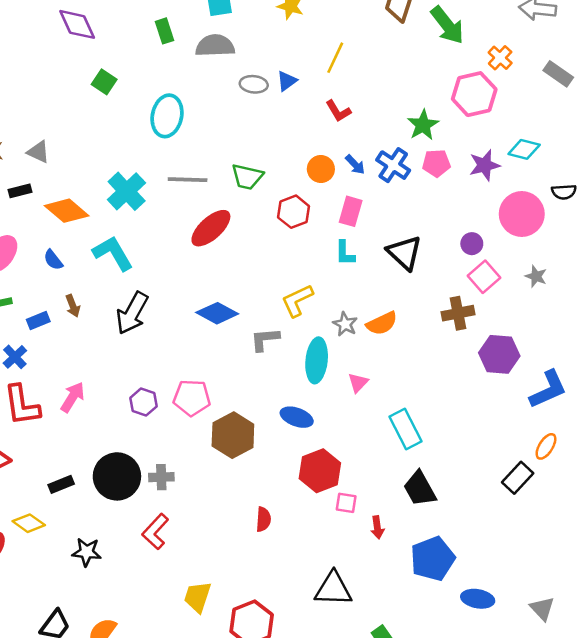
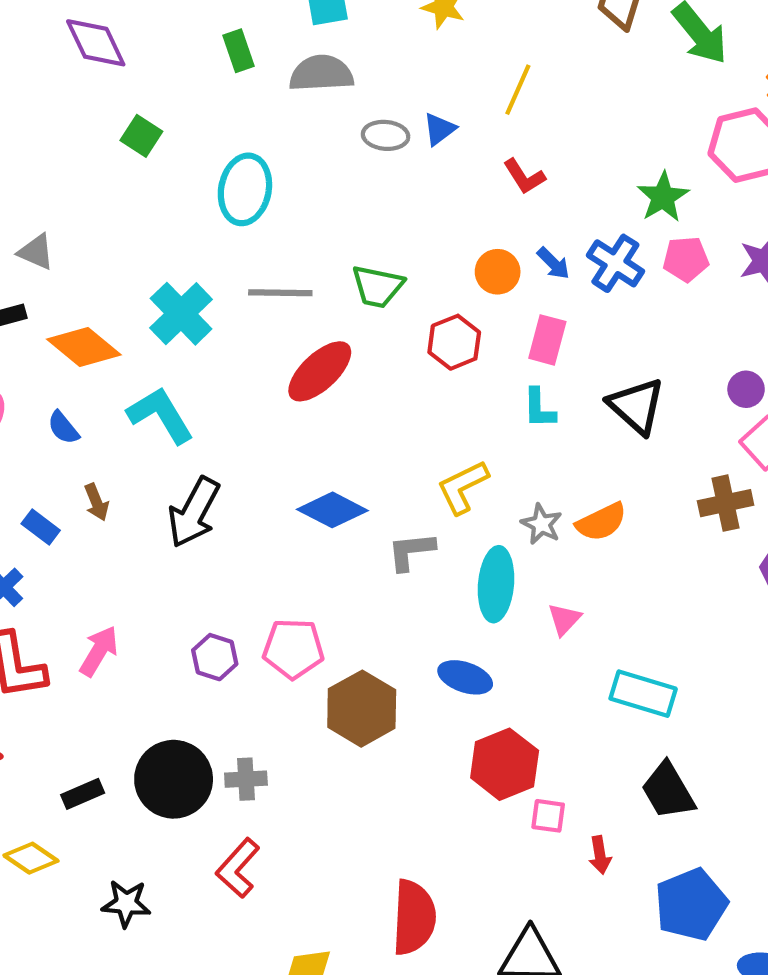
blue rectangle: (38, 321) -> (41, 527), turned 60
cyan rectangle: (406, 429) -> (643, 694), turned -45
red semicircle: (263, 519) -> (414, 917), moved, size x1.8

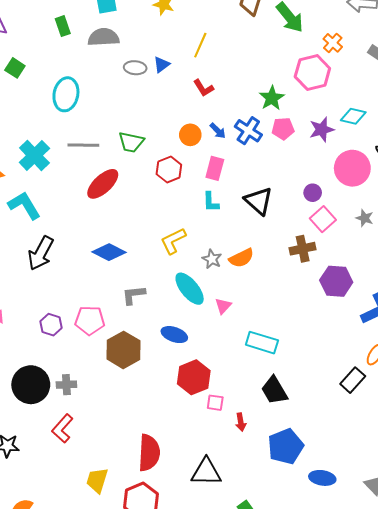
gray L-shape: (411, 551) -> (134, 295), moved
cyan ellipse: (496, 584) -> (190, 289), turned -44

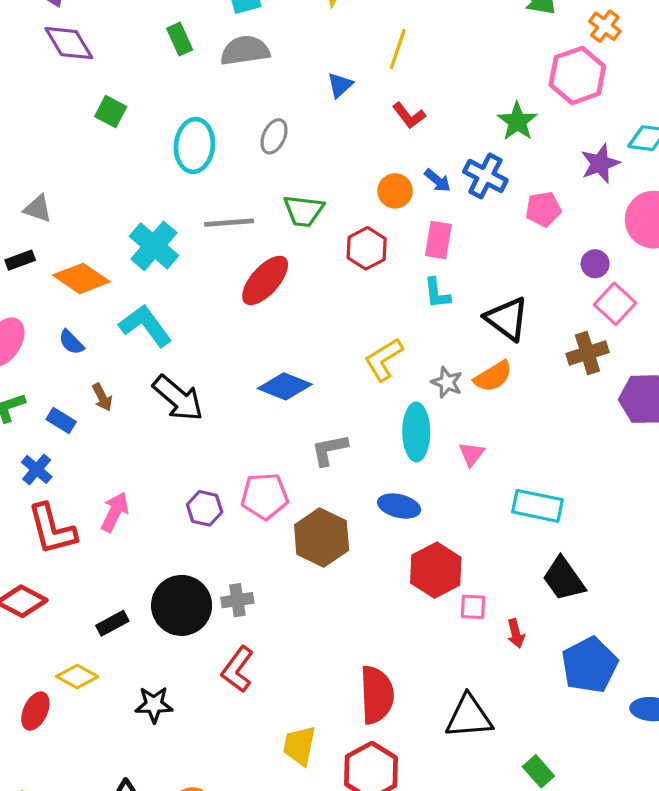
gray ellipse: (135, 68) -> (274, 136), moved, turned -65
pink pentagon: (283, 129) -> (543, 209), moved
black triangle: (259, 201) -> (507, 319), moved
black arrow: (41, 253) -> (178, 398), turned -72
cyan ellipse: (190, 289) -> (416, 432), turned 44

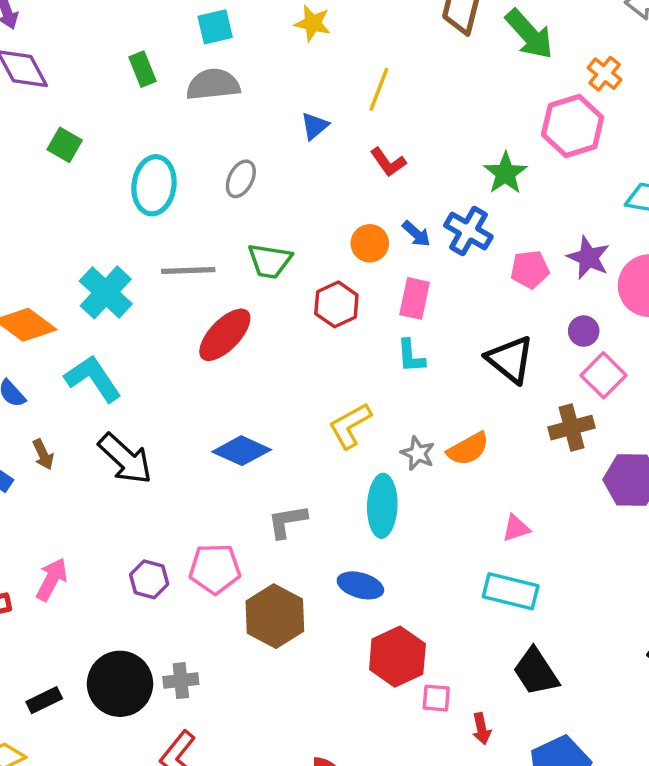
purple star: (600, 163) -> (588, 258), moved, turned -30
black triangle: (507, 319) -> (510, 359), moved
pink triangle: (471, 454) -> (516, 528), moved, turned 32

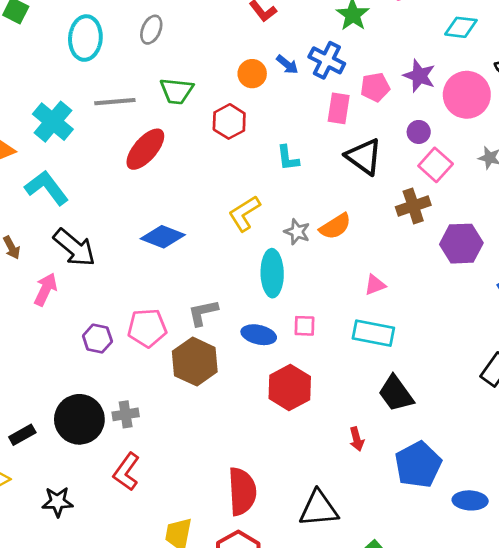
pink rectangle: (415, 298) -> (339, 108), moved
gray L-shape: (287, 521) -> (203, 313), moved
pink arrow: (52, 579) -> (45, 289), moved
pink square: (436, 698) -> (304, 326), moved

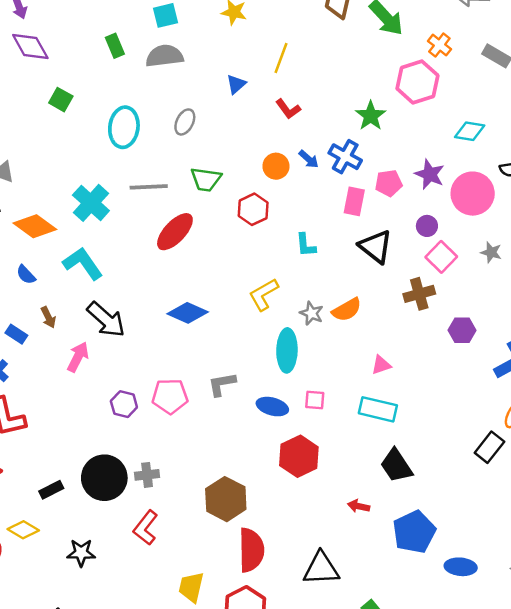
purple hexagon: (461, 244) -> (462, 330), size x0.7
brown hexagon: (195, 362) -> (226, 499), moved
red arrow: (357, 439) -> (359, 506), turned 115

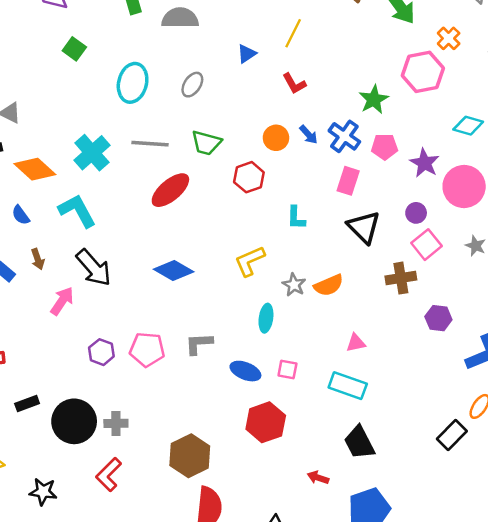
pink pentagon: (389, 183) -> (385, 147), moved
cyan ellipse: (287, 350) -> (266, 318), size x0.7
black rectangle: (51, 490) -> (27, 403), moved

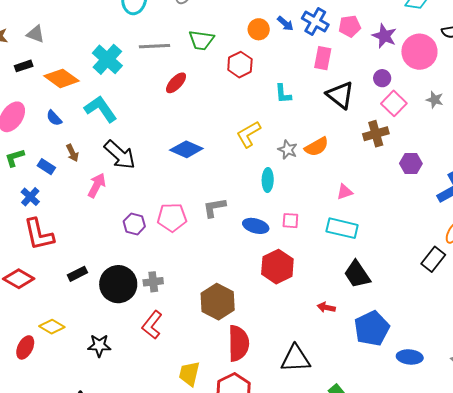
red ellipse: (170, 190) -> (176, 83), size x0.7

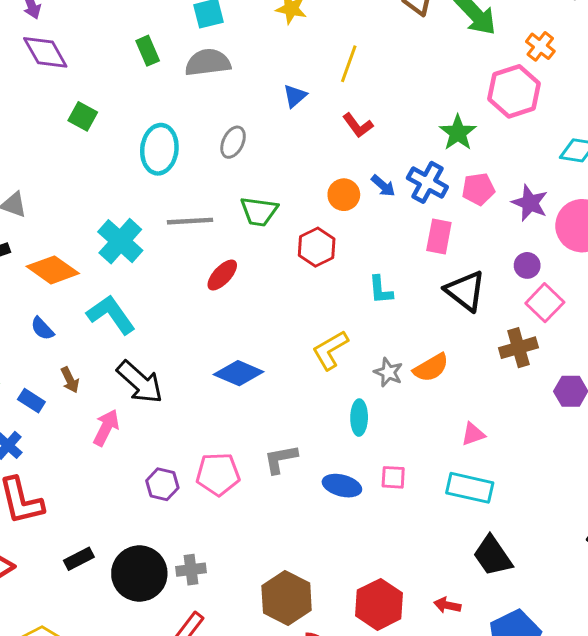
red hexagon: (277, 267) -> (379, 604), moved

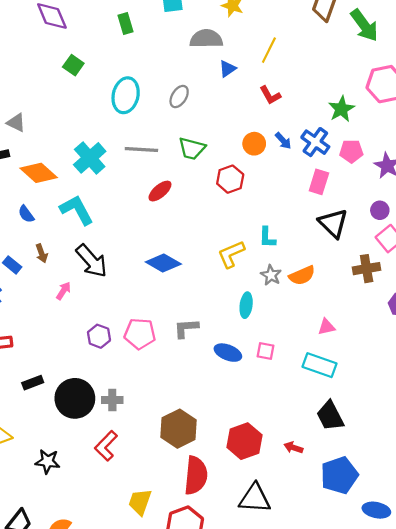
gray semicircle: (208, 62) -> (206, 39), moved
cyan L-shape: (381, 290) -> (267, 237), moved
pink arrow: (106, 428) -> (63, 291), size x0.7

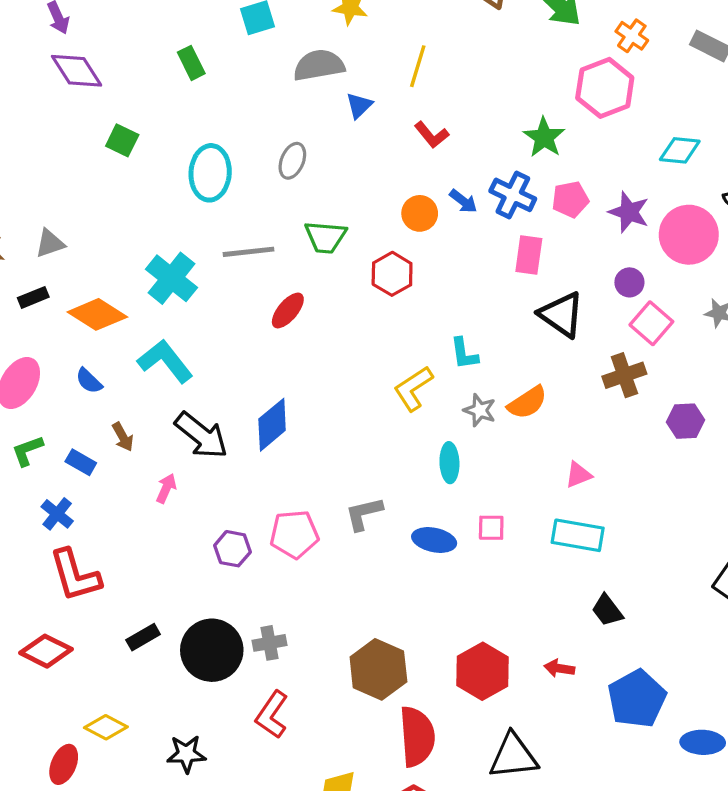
gray triangle: (16, 123) -> (50, 243), turned -36
blue diamond: (163, 263) -> (272, 425), moved, turned -60
black trapezoid: (330, 416) -> (607, 610), size x0.7

